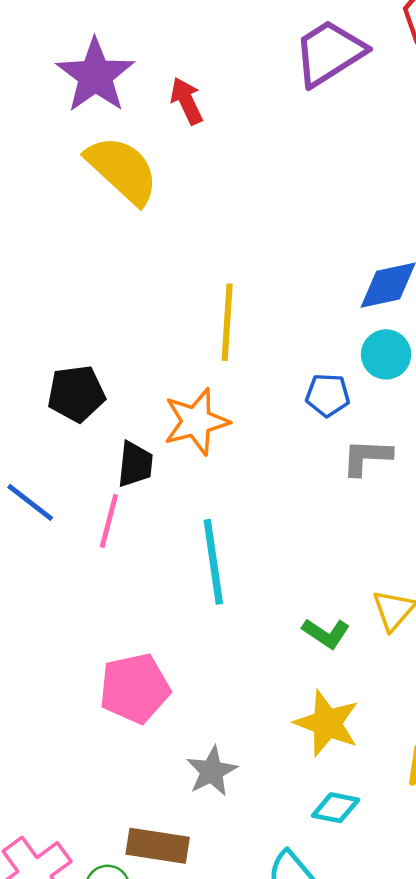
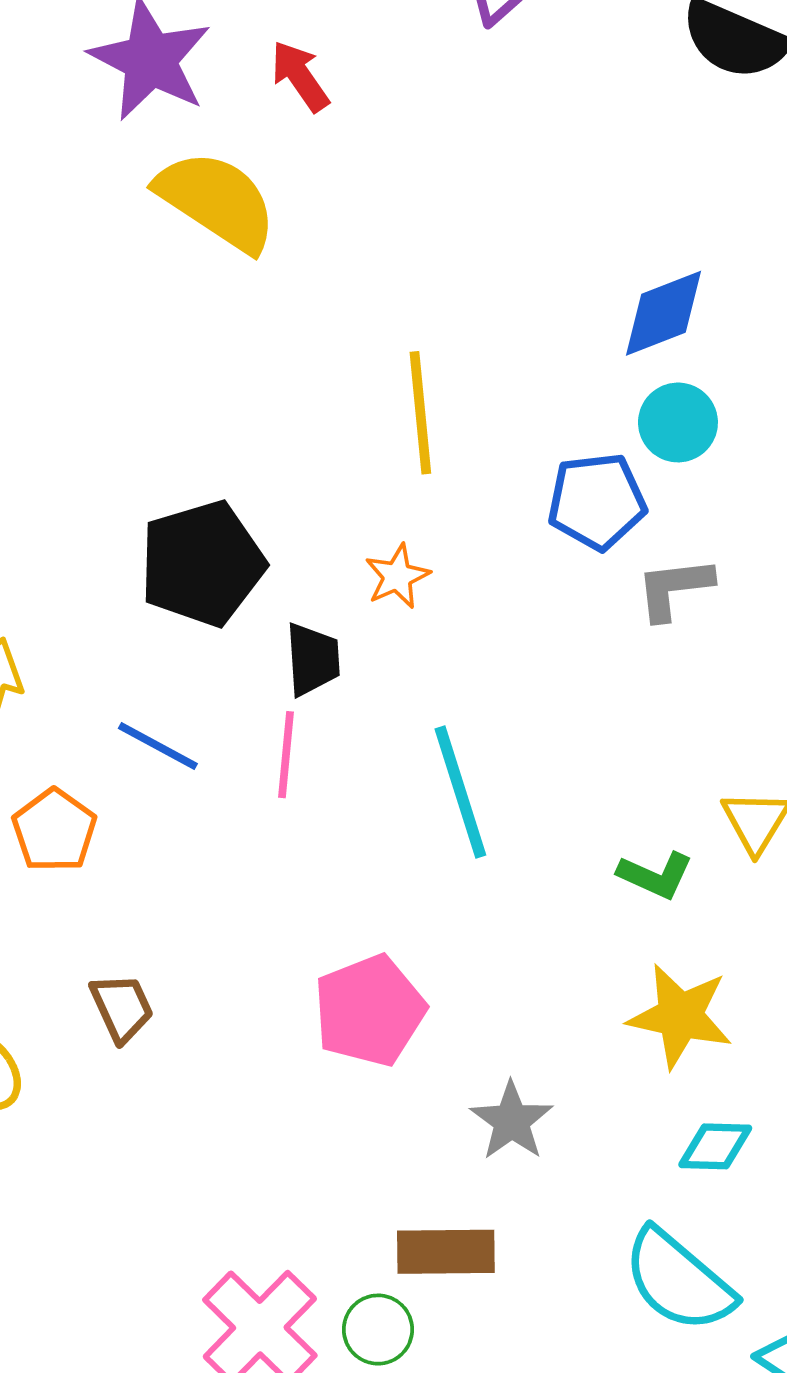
black pentagon: (76, 394) -> (202, 564), size x1.4
blue pentagon: (328, 395) -> (597, 501), size x1.4
orange star: (196, 421) -> (397, 576), size x0.6

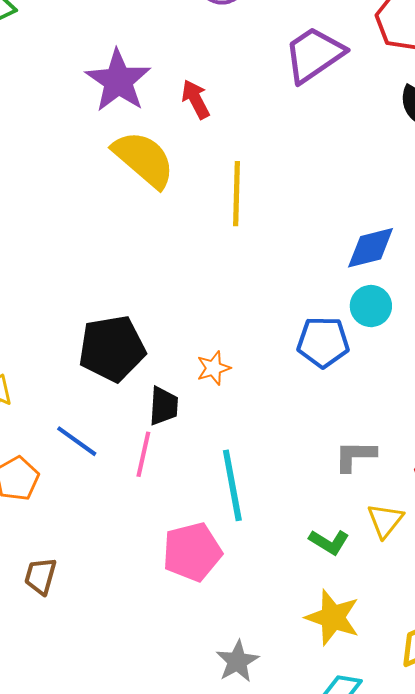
yellow line: (420, 413) -> (237, 194), moved
gray L-shape: (674, 588) -> (355, 456), moved
brown trapezoid: (122, 1008) -> (40, 576), turned -147
pink pentagon: (369, 1011) -> (192, 552), moved

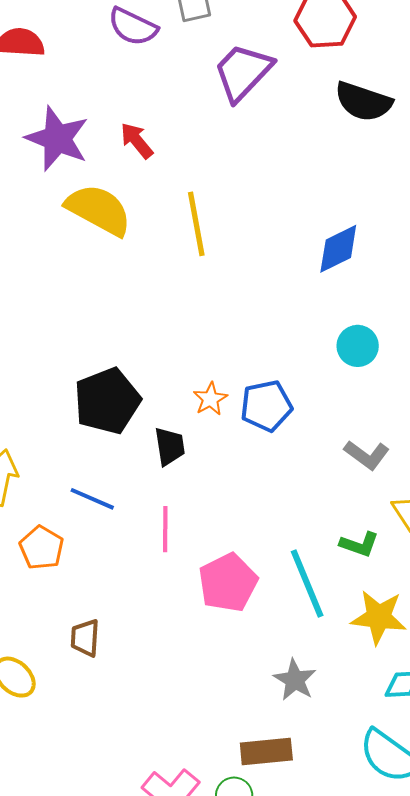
cyan circle: (371, 306) -> (358, 346), moved
blue pentagon: (323, 342) -> (266, 406), moved
pink line: (143, 454) -> (165, 529), moved
gray L-shape: (355, 456) -> (367, 455), turned -132
cyan line: (232, 485) -> (307, 584), moved

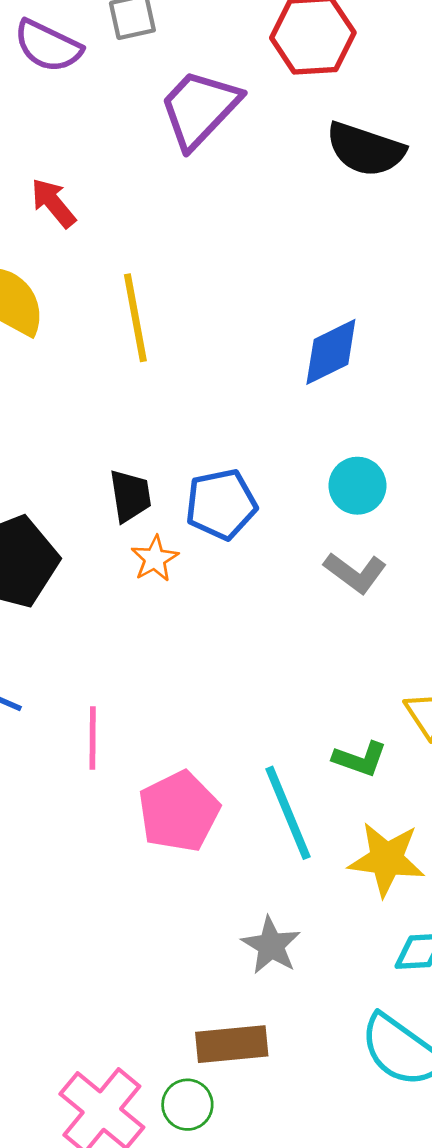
blue pentagon: (266, 406) -> (221, 504), moved
black trapezoid: (170, 446) -> (130, 496), moved
gray L-shape: (367, 455) -> (355, 573), moved

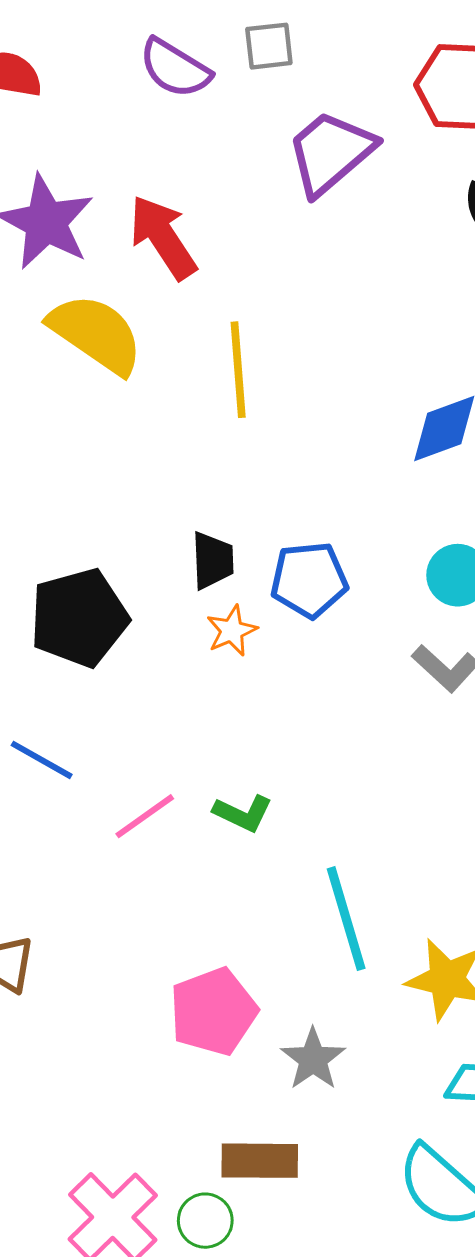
red arrow: (53, 203) -> (163, 237), size x1.5
pink line: (93, 738) -> (145, 816), turned 48
green L-shape: (360, 759) -> (243, 813), moved
pink pentagon: (179, 812) -> (213, 1012), moved

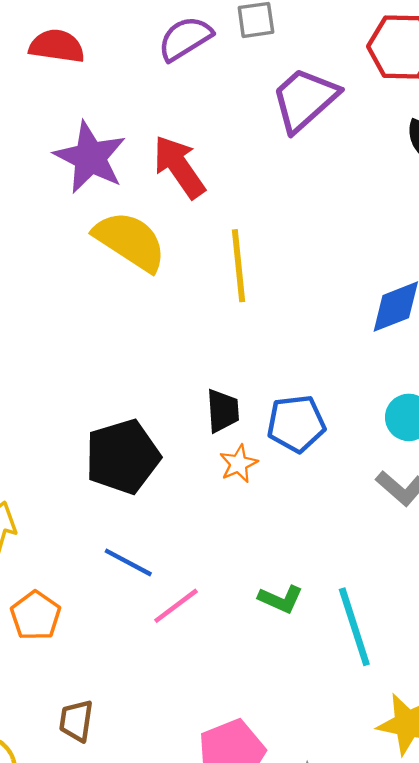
purple semicircle: (175, 68) -> (185, 38), turned 118
blue line: (42, 760) -> (128, 562), moved
green L-shape: (243, 813) -> (281, 599), moved
cyan line: (346, 919) -> (354, 627), moved

